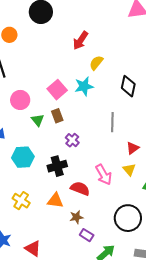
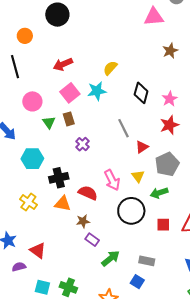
red arrow: (81, 40) -> (63, 64), moved, turned 30
gray line: (112, 122) -> (123, 128), turned -30
red triangle: (133, 148) -> (142, 147), moved
black cross: (57, 166) -> (59, 178), moved
black circle: (128, 218) -> (131, 211), moved

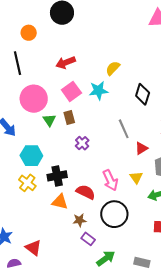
pink circle: (32, 101) -> (34, 99), size x1.4
yellow cross: (28, 202) -> (27, 183), moved
black circle: (131, 211) -> (114, 214), moved

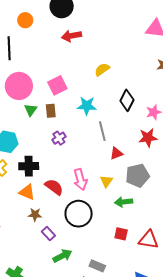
red arrow: (66, 63) -> (71, 36), moved
cyan star: (98, 91) -> (87, 106), moved
brown star: (80, 220) -> (35, 215), moved

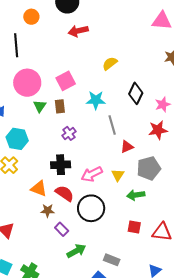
black cross: (29, 166) -> (61, 165), moved
pink arrow: (80, 180) -> (92, 174), turned 80
red semicircle: (54, 187) -> (65, 193), moved

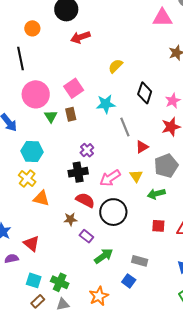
purple cross: (69, 133) -> (87, 150), moved
orange triangle: (39, 189) -> (41, 198), moved

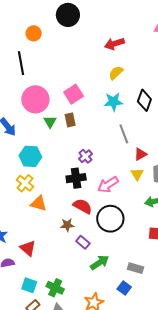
red arrow: (80, 37) -> (114, 44), moved
cyan star: (106, 104) -> (113, 102), moved
yellow triangle: (136, 176) -> (137, 174), moved

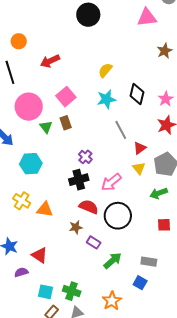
black circle: (68, 15) -> (88, 15), moved
red arrow: (114, 44) -> (50, 61), moved
yellow cross: (25, 183) -> (22, 201), moved

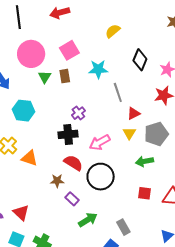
cyan star: (106, 99) -> (98, 69), moved
red triangle: (40, 255) -> (21, 213), moved
gray rectangle: (149, 262) -> (123, 227), turned 42

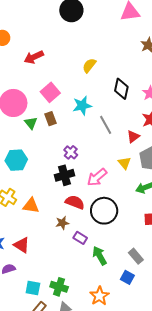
red triangle: (134, 113) -> (133, 137), moved
red triangle: (21, 213) -> (22, 245), moved
green arrow: (88, 220) -> (100, 256), turned -78

